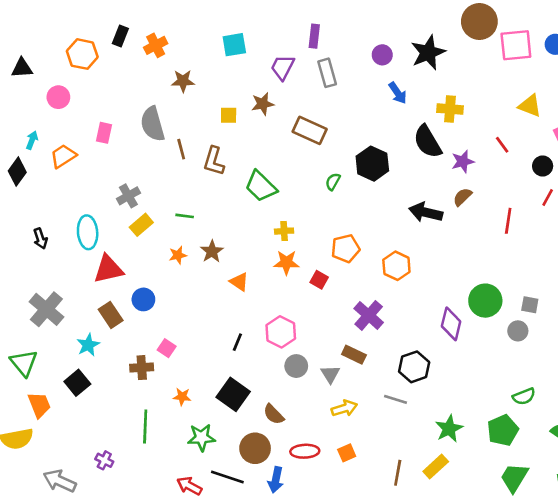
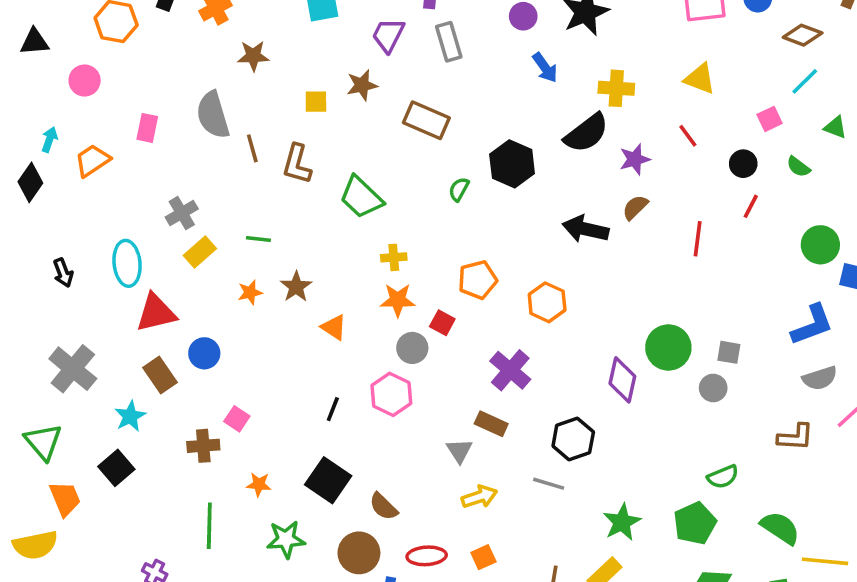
yellow triangle: (530, 106) -> (700, 79), moved
black semicircle: (427, 142) -> (586, 133), turned -96
gray circle: (296, 366) -> (412, 348), moved

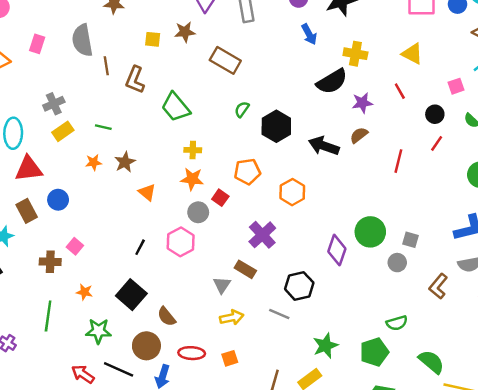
black hexagon: (512, 164) -> (276, 126), moved
brown L-shape: (795, 437) -> (438, 286), moved, turned 120

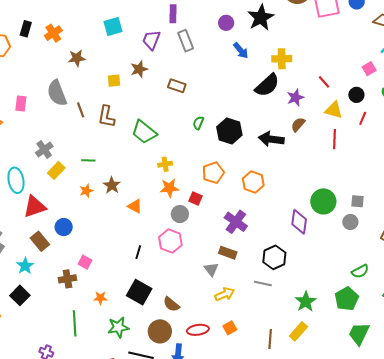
yellow triangle: (412, 54) -> (334, 110), moved
brown rectangle: (225, 60) -> (177, 86), size x0.7

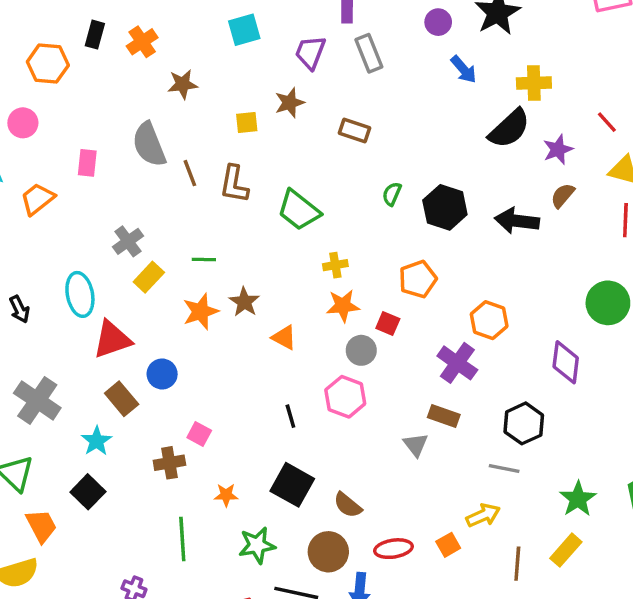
orange hexagon: (253, 182) -> (489, 320), moved
orange star: (86, 191) -> (201, 312), size x1.5
green circle: (323, 201) -> (608, 303), moved
black line: (138, 252) -> (290, 416), turned -32
yellow arrow: (225, 294) -> (483, 515), moved

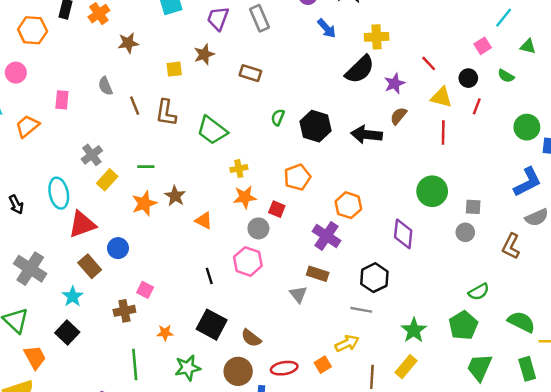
gray semicircle: (149, 144) -> (105, 86), size x0.6

